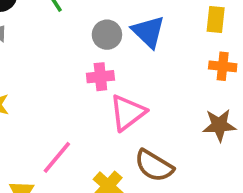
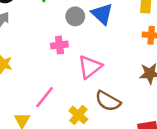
pink cross: (100, 77) -> (59, 45), moved

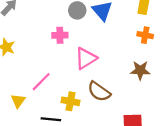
yellow cross: (78, 115) -> (70, 101), turned -36

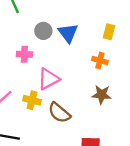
orange cross: (145, 35) -> (100, 60), moved
yellow cross: (70, 101) -> (32, 100), moved

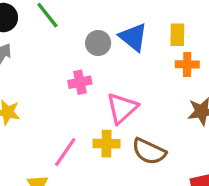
yellow rectangle: (109, 32) -> (177, 35), moved

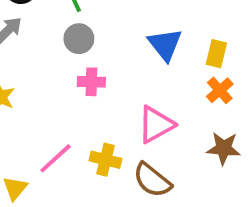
gray circle: (98, 43) -> (79, 39), moved
orange cross: (187, 64) -> (220, 90), turned 35
pink triangle: (122, 108) -> (156, 125), moved

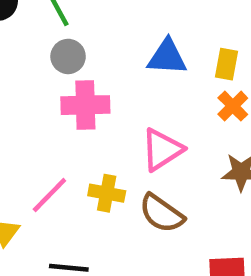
blue triangle: (165, 44) -> (167, 57), turned -45
pink cross: (91, 82) -> (85, 105), size x1.5

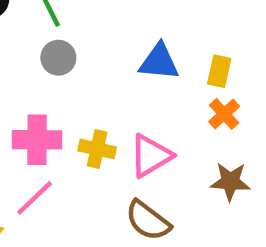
pink cross: (85, 105) -> (37, 140), moved
yellow cross: (107, 193) -> (97, 149), moved

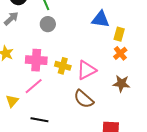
blue triangle: (159, 62) -> (101, 19), moved

